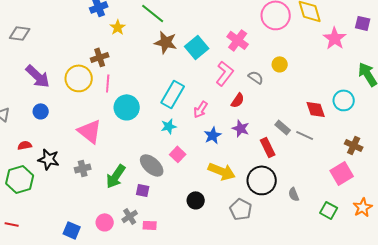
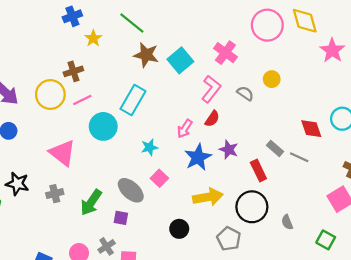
pink line: (108, 83) -> (82, 100), turned 60
cyan rectangle: (173, 94) -> (133, 100), moved
red semicircle: (238, 100) -> (212, 119), moved
blue star: (213, 135) -> (198, 157), size x1.4
yellow arrow: (222, 171) -> (208, 197), turned -32

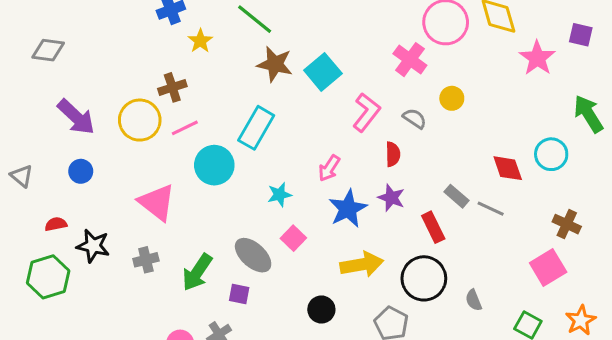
pink cross: (225, 53) -> (410, 60), moved
red semicircle: (212, 119) -> (393, 154), moved, turned -35

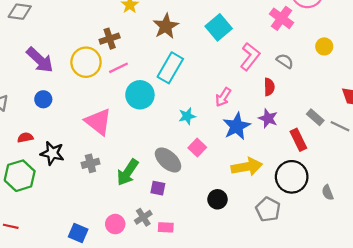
brown star: (275, 64) -> (166, 26), moved, turned 30
yellow circle: (452, 98) -> (324, 46), moved

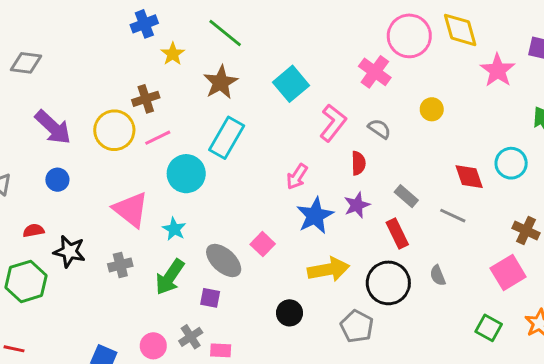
cyan star: (187, 116) -> (174, 229), moved, turned -30
gray rectangle: (315, 117) -> (406, 196), moved
purple star: (268, 118) -> (357, 205), turned 30
gray semicircle: (328, 193) -> (438, 275), moved

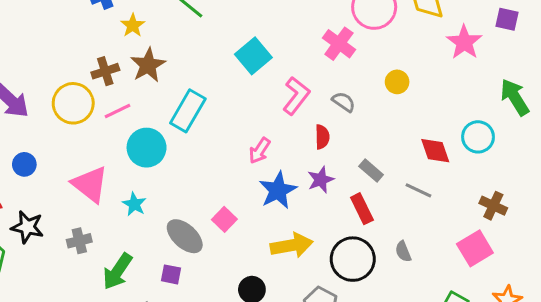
brown star: (221, 82) -> (148, 65), moved
blue circle: (57, 180) -> (24, 164), moved
green arrow: (170, 277) -> (117, 271), moved

